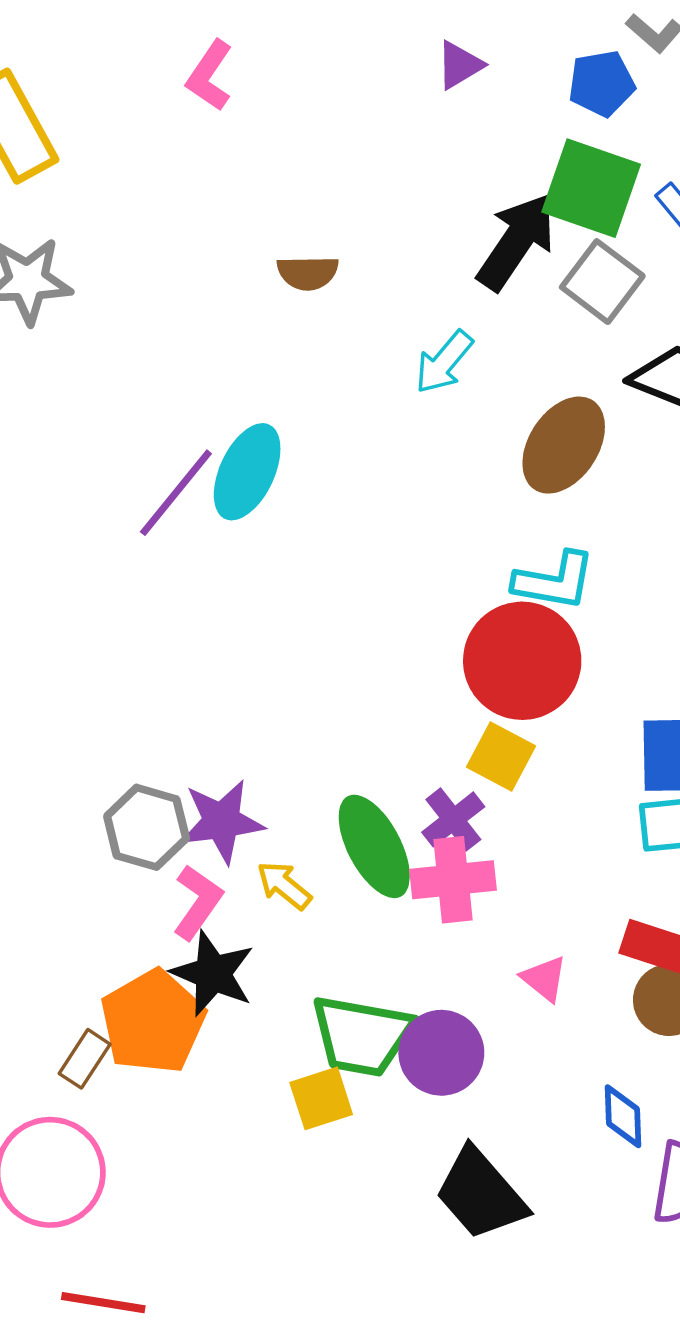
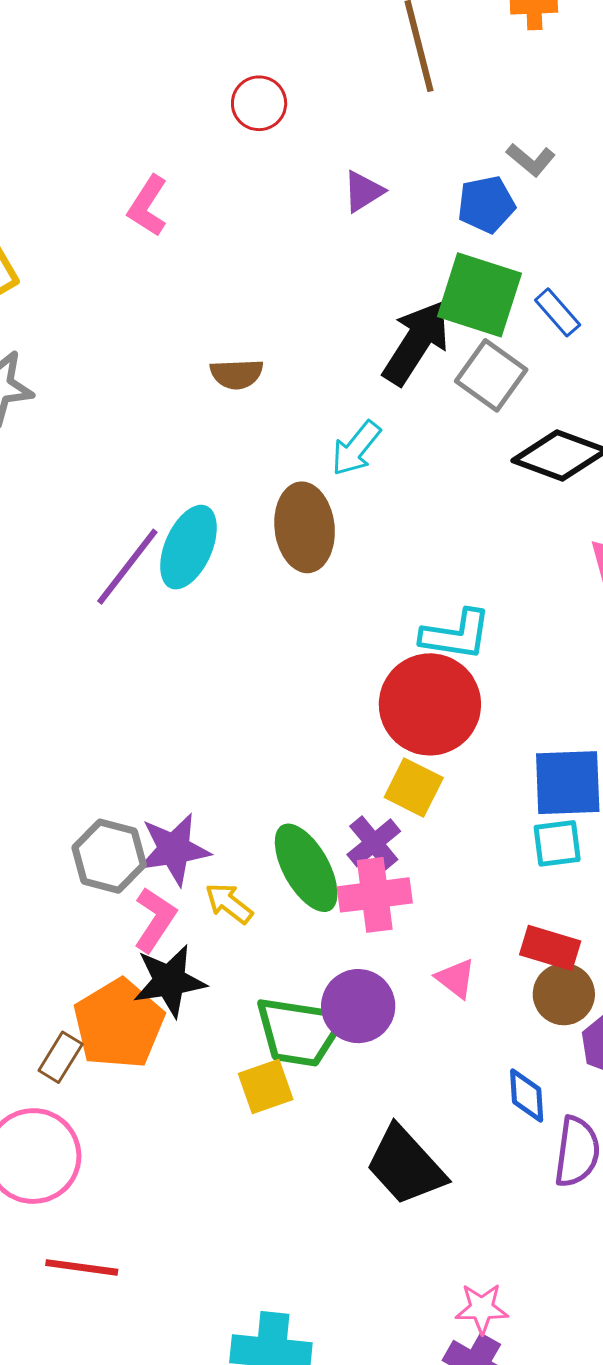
brown ellipse: (564, 445) -> (305, 527), moved, turned -38
black star: (213, 973) -> (169, 981), turned -30
purple circle: (441, 1053) -> (358, 1006), moved

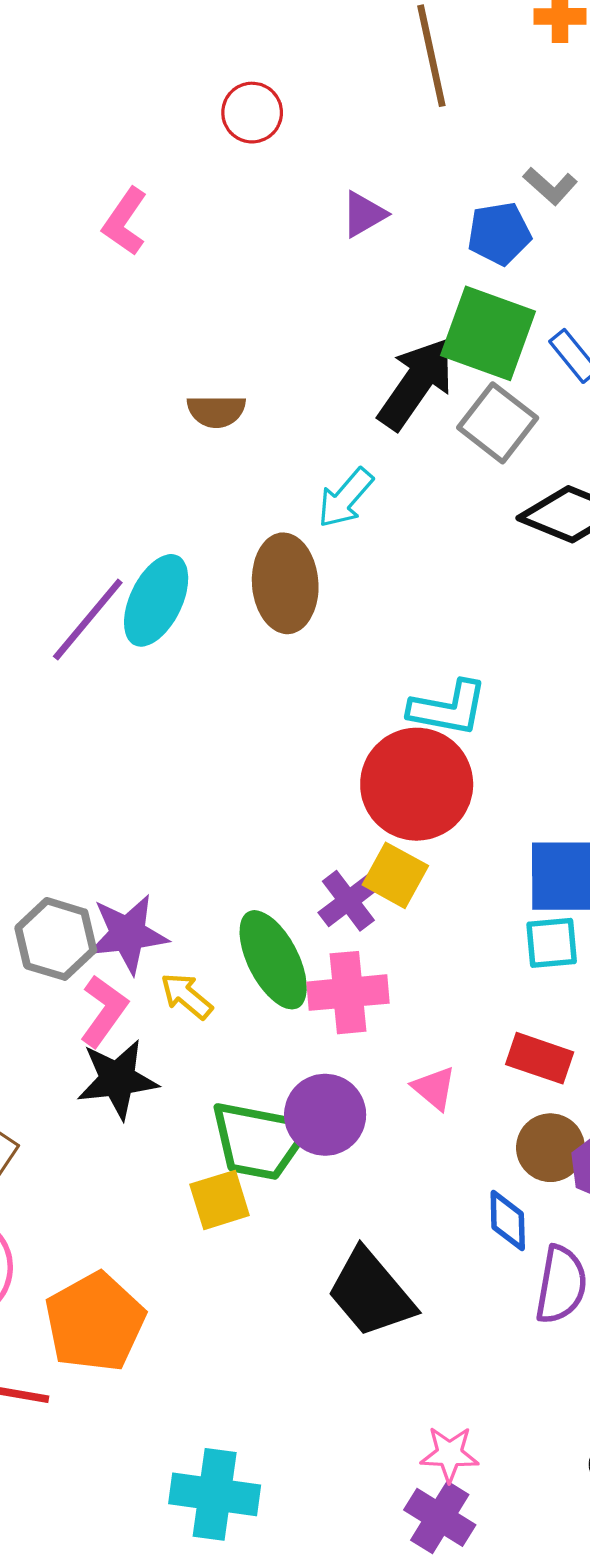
purple cross: (374, 843) -> (348, 901), moved
brown circle: (564, 994) -> (550, 1148), moved
orange pentagon: (119, 1024) -> (95, 1322), moved

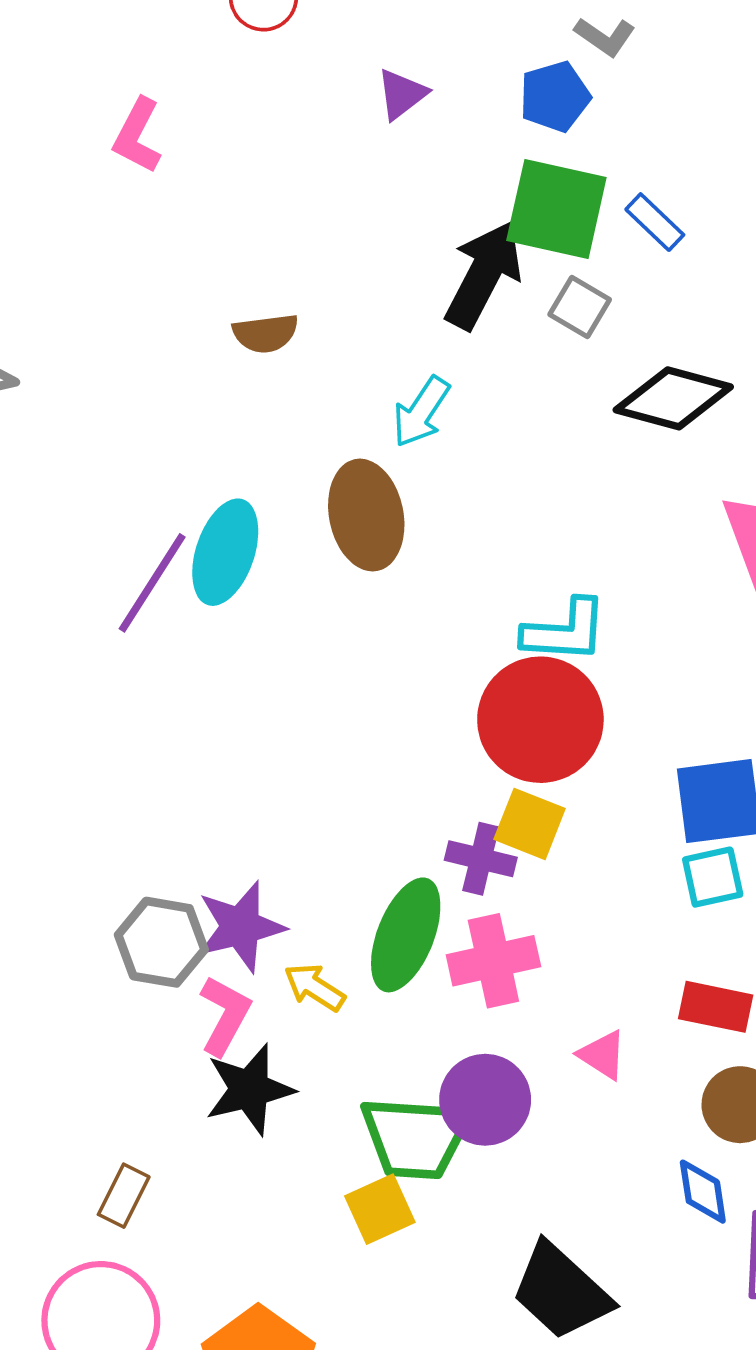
gray square: (498, 423) -> (580, 307), size x0.7
purple cross: (348, 901) -> (481, 859), turned -32
green ellipse: (273, 960) -> (406, 935), turned 56

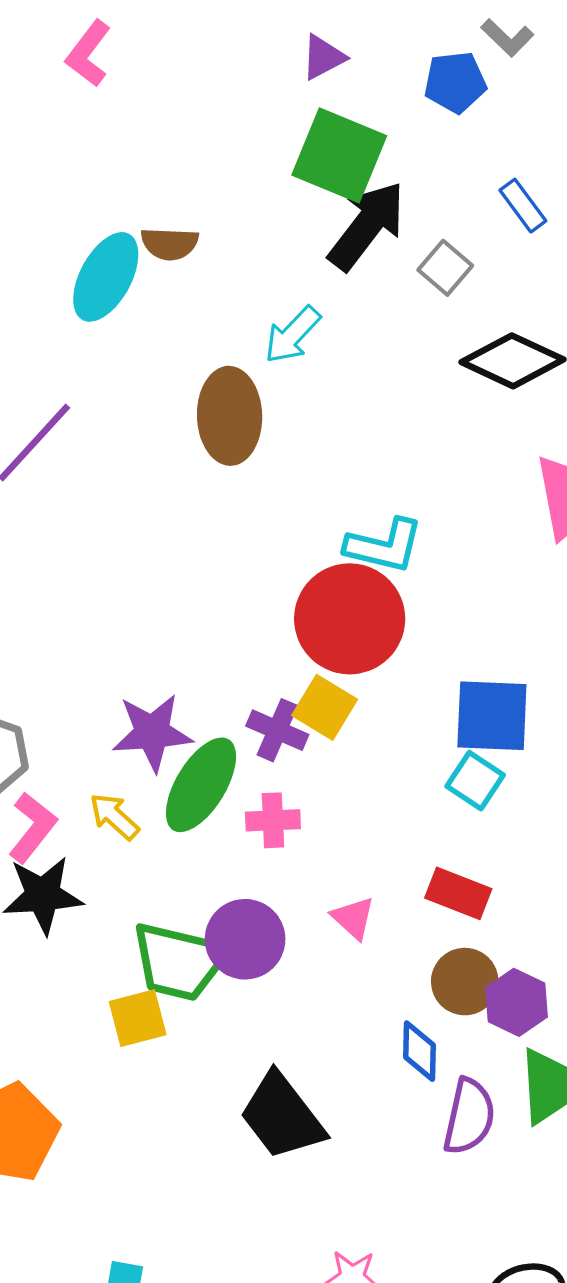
green square: (556, 209) -> (339, 155), moved
cyan ellipse: (225, 552) -> (106, 277), moved
cyan square: (713, 877) -> (475, 781), turned 36
purple star: (240, 927) -> (152, 733), moved
pink cross: (493, 961) -> (273, 820), size x0.7

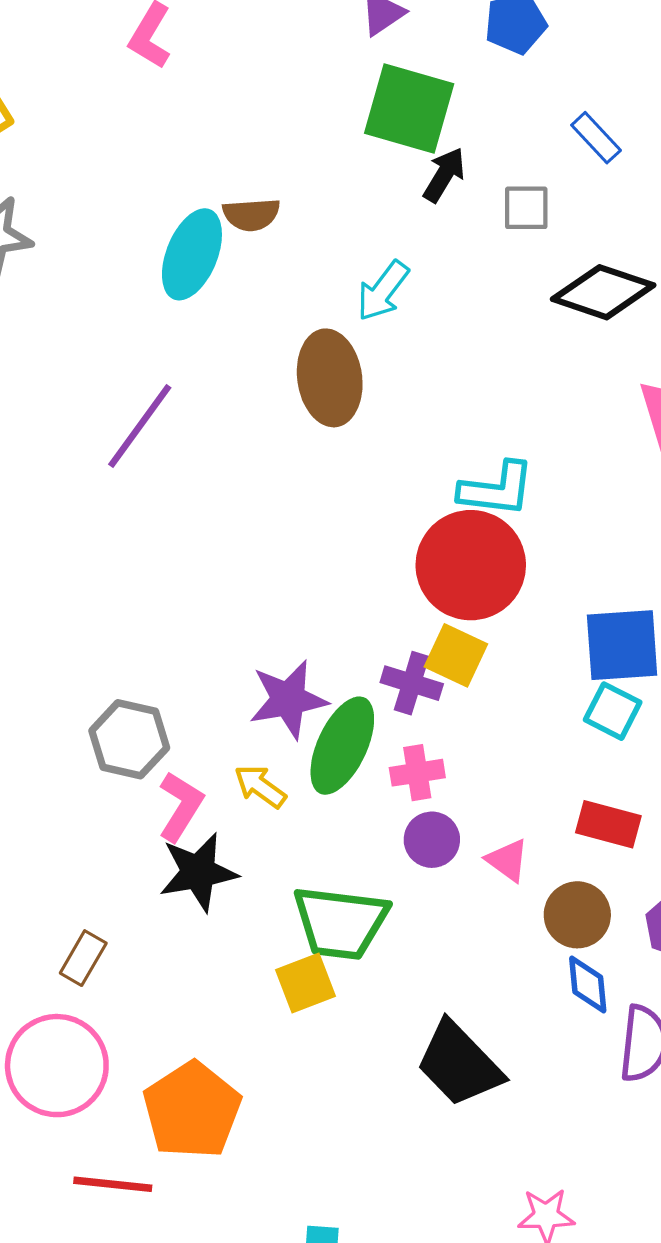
black arrow: (367, 226) -> (444, 175), size x0.6
gray square: (445, 268) -> (526, 208), turned -34
purple circle: (245, 939) -> (432, 840), moved, size x0.7
brown circle: (465, 982) -> (577, 915), moved

